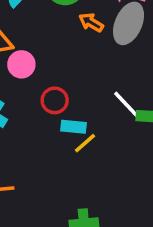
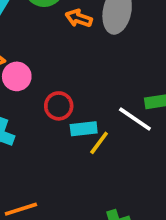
white line: (127, 106) -> (135, 119), moved

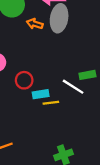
yellow line: (99, 143) -> (51, 103), turned 49

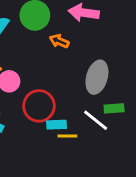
gray ellipse: (59, 18) -> (97, 77), moved
red circle: (24, 80) -> (39, 106), size x1.5

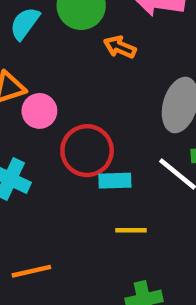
yellow line: (67, 136) -> (131, 230), moved

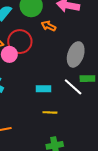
red circle: (87, 151) -> (20, 42), moved

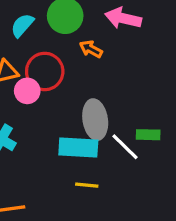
gray ellipse: (76, 54) -> (95, 120), moved, turned -30
cyan rectangle: (43, 89) -> (78, 147), size x1.6

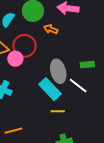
green rectangle: (148, 135) -> (87, 65), moved
cyan rectangle: (78, 147) -> (50, 89), turned 50

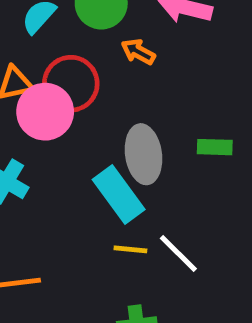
pink circle: (15, 59) -> (45, 112), size x1.5
white line: (78, 85) -> (178, 254), moved

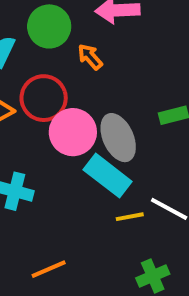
orange arrow: (138, 52) -> (90, 57), turned 36
pink circle: (45, 112) -> (73, 132), moved

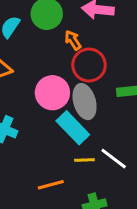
red circle: (44, 98) -> (89, 65), moved
orange line: (49, 269) -> (51, 185), moved

